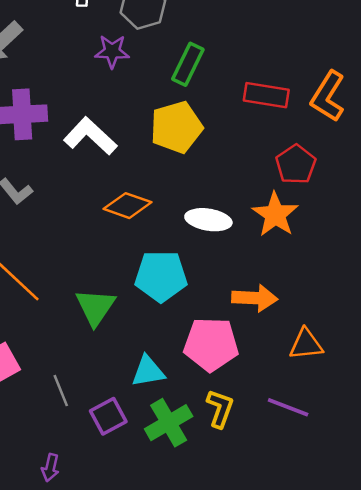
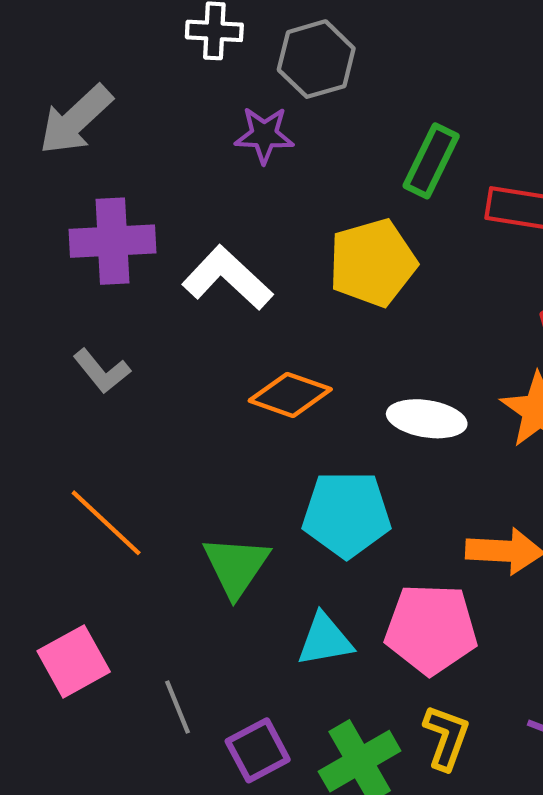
green rectangle: (188, 64) -> (431, 161), moved
cyan triangle: (148, 371) -> (325, 640), moved

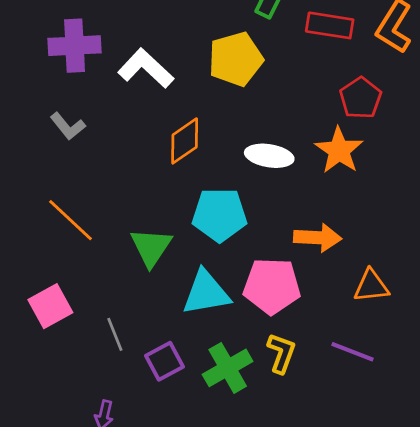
orange diamond: (290, 395) -> (185, 141), turned -54
cyan triangle: (325, 640) -> (206, 293), size x1.4

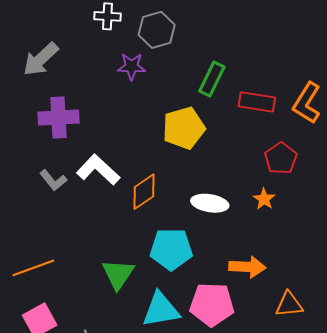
white L-shape: (146, 68) -> (98, 170), moved
orange star: (339, 150) -> (264, 199), size x0.6
orange line: (70, 220) -> (33, 268), moved, turned -63

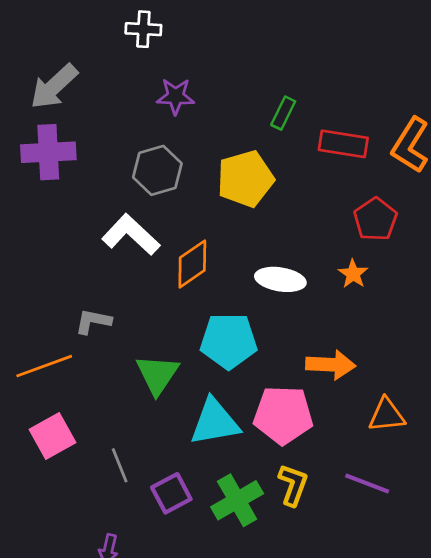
gray hexagon: (157, 30) -> (157, 170), moved
green rectangle: (212, 79) -> (283, 113), size x0.7
purple cross: (58, 118) -> (48, 152), moved
gray L-shape: (53, 180) -> (93, 321), moved, turned 140

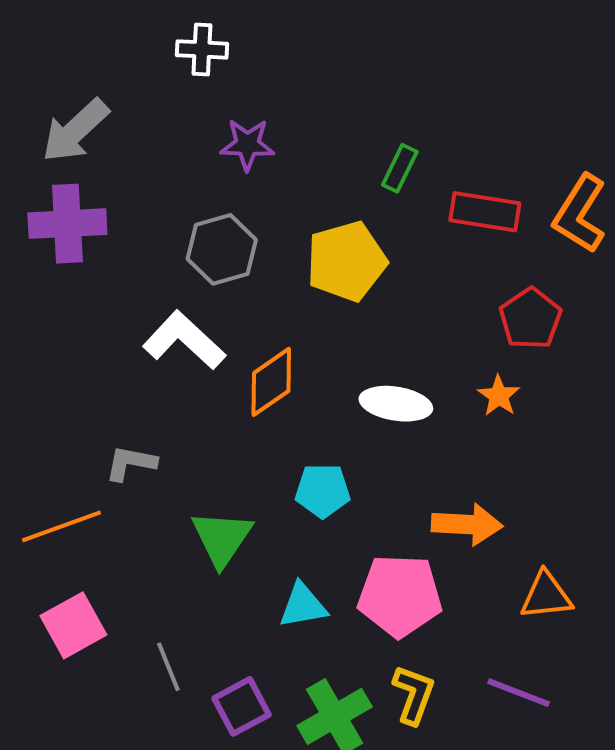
cyan pentagon: (229, 341) -> (323, 491), size x0.7
cyan triangle: (215, 422) -> (303, 606), size x0.7

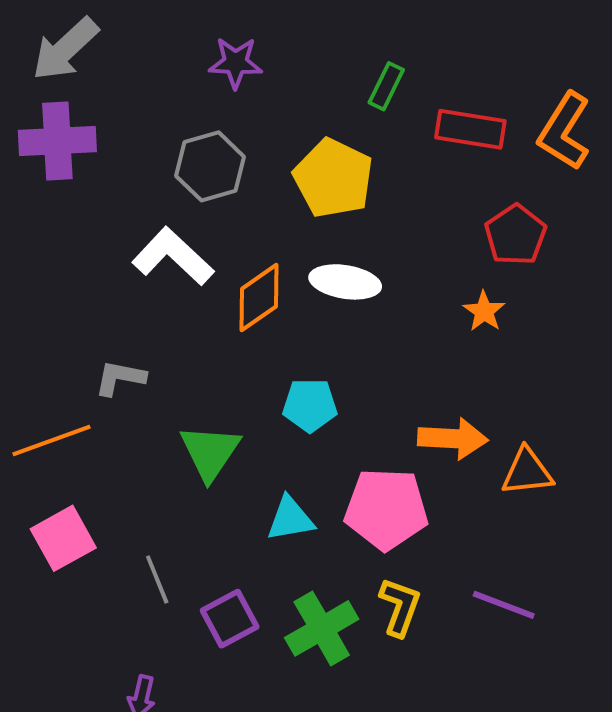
yellow pentagon: (346, 261) -> (333, 178), turned -30
white ellipse: (396, 404) -> (345, 282), moved
orange triangle: (546, 596) -> (527, 472), moved

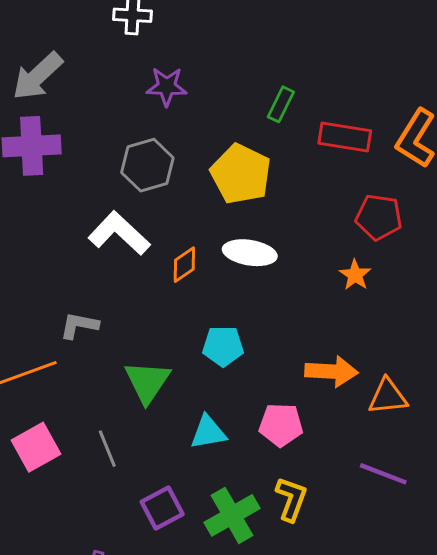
red pentagon: (515, 235) -> (379, 217), turned -30
orange diamond: (259, 298) -> (184, 265), size x0.7
pink pentagon: (386, 509) -> (281, 425), size x0.7
gray line: (157, 579) -> (107, 449), moved
purple line: (504, 605) -> (383, 474), moved

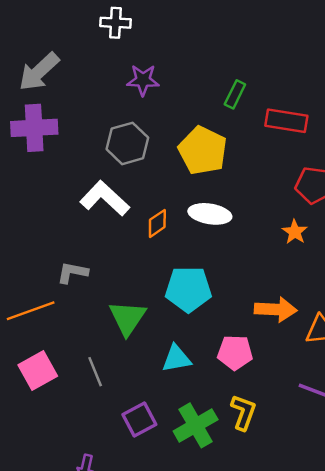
cyan pentagon: (223, 346) -> (188, 289), size x1.4

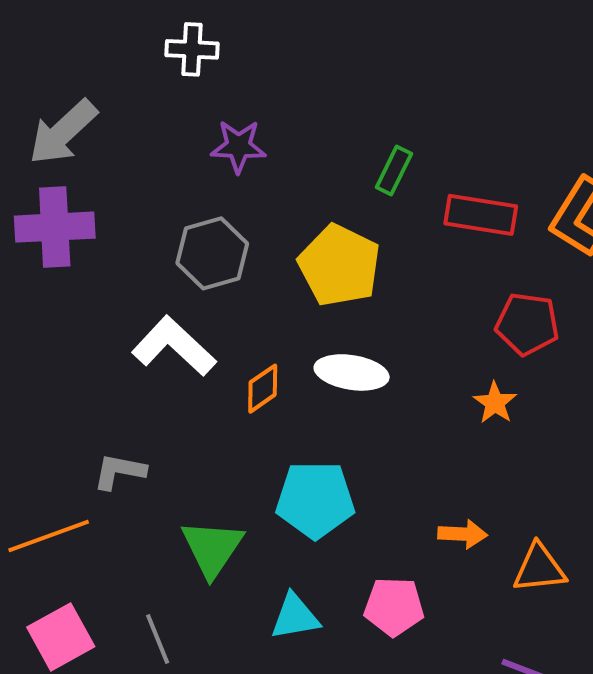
orange arrow: (276, 310) -> (463, 534), size x0.7

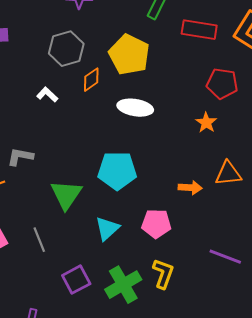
white L-shape: (174, 346) -> (47, 95), size x0.5
orange diamond: (263, 389) -> (91, 80), moved
orange triangle: (539, 568) -> (228, 174), moved
cyan triangle: (295, 617) -> (107, 229), turned -32

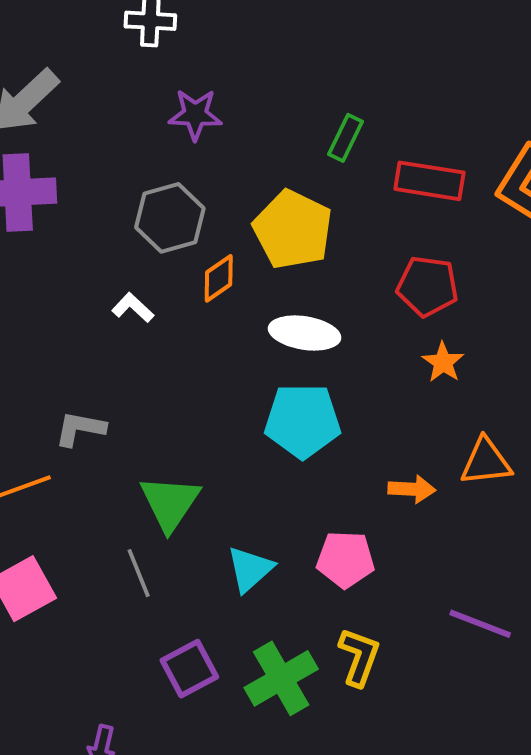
red pentagon: (222, 84) -> (427, 286), moved
cyan pentagon: (117, 171) -> (303, 421), moved
gray line: (39, 240) -> (139, 573), moved

